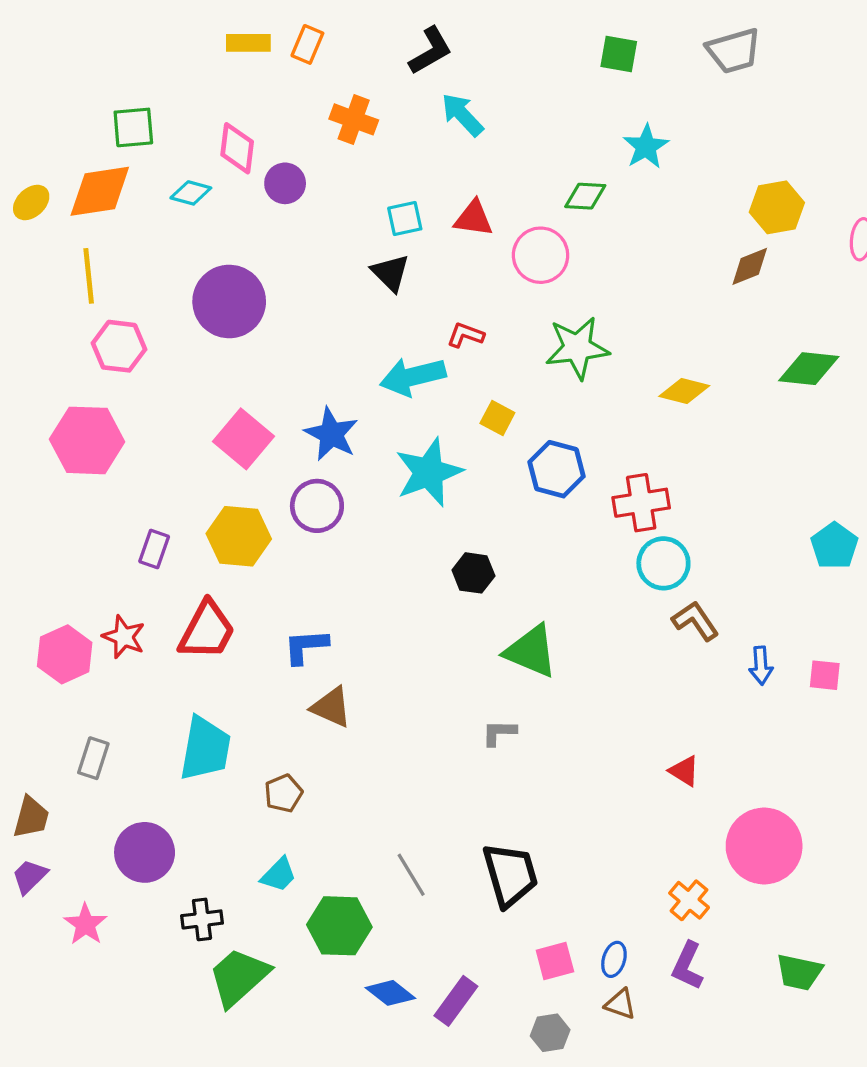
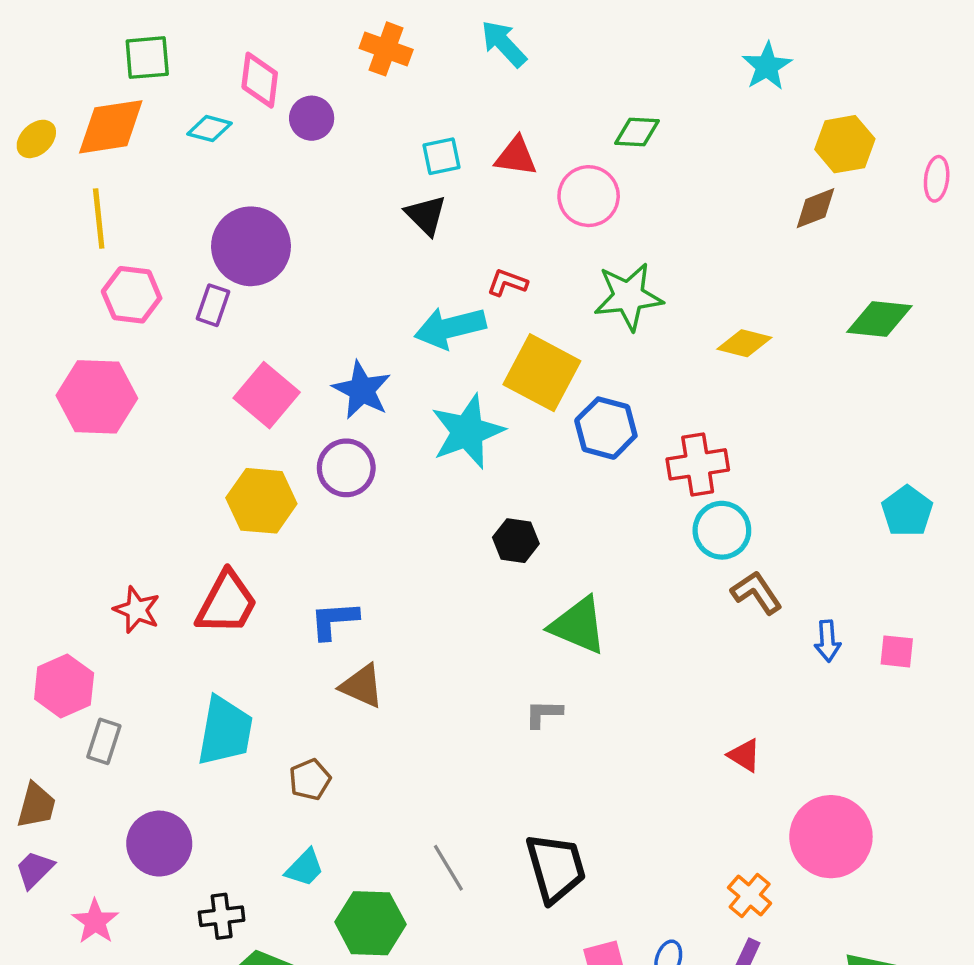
cyan star: (646, 147) -> (767, 66), moved
yellow square: (497, 418) -> (542, 373), size x2.0
purple rectangle: (154, 549) -> (213, 305), moved
pink hexagon: (65, 654) -> (64, 686), moved

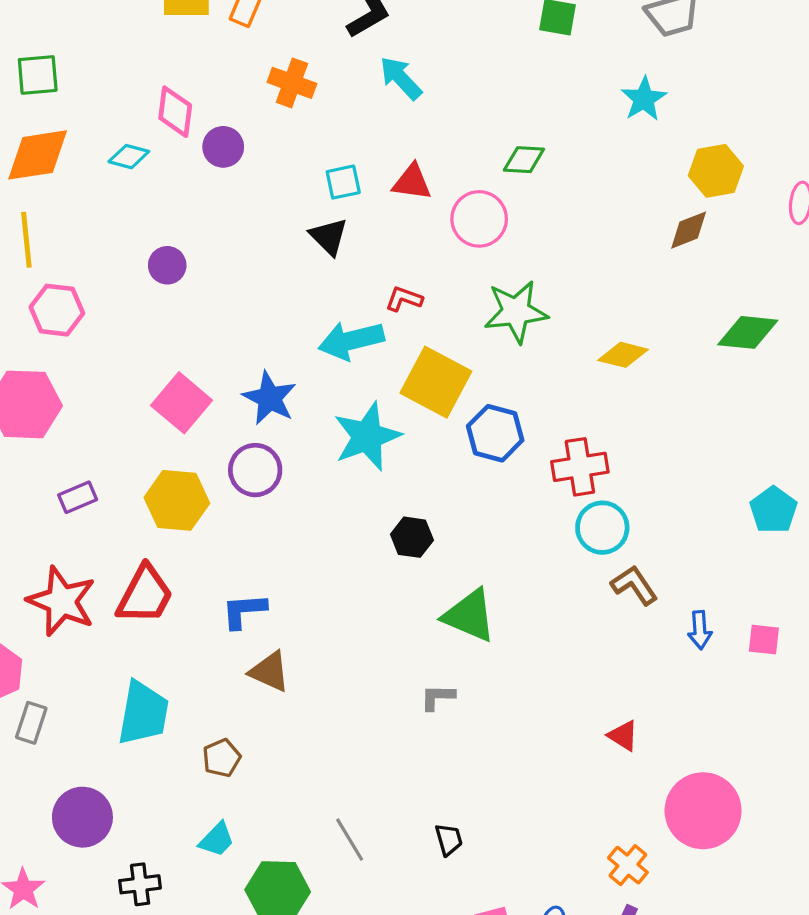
green square: (147, 58) -> (38, 75), moved
purple circle: (251, 246) -> (167, 265), size x0.5
purple rectangle: (213, 305) -> (78, 497), moved, turned 48
red star: (137, 610) -> (62, 601), size x1.6
black trapezoid: (556, 868) -> (449, 840), size x0.5

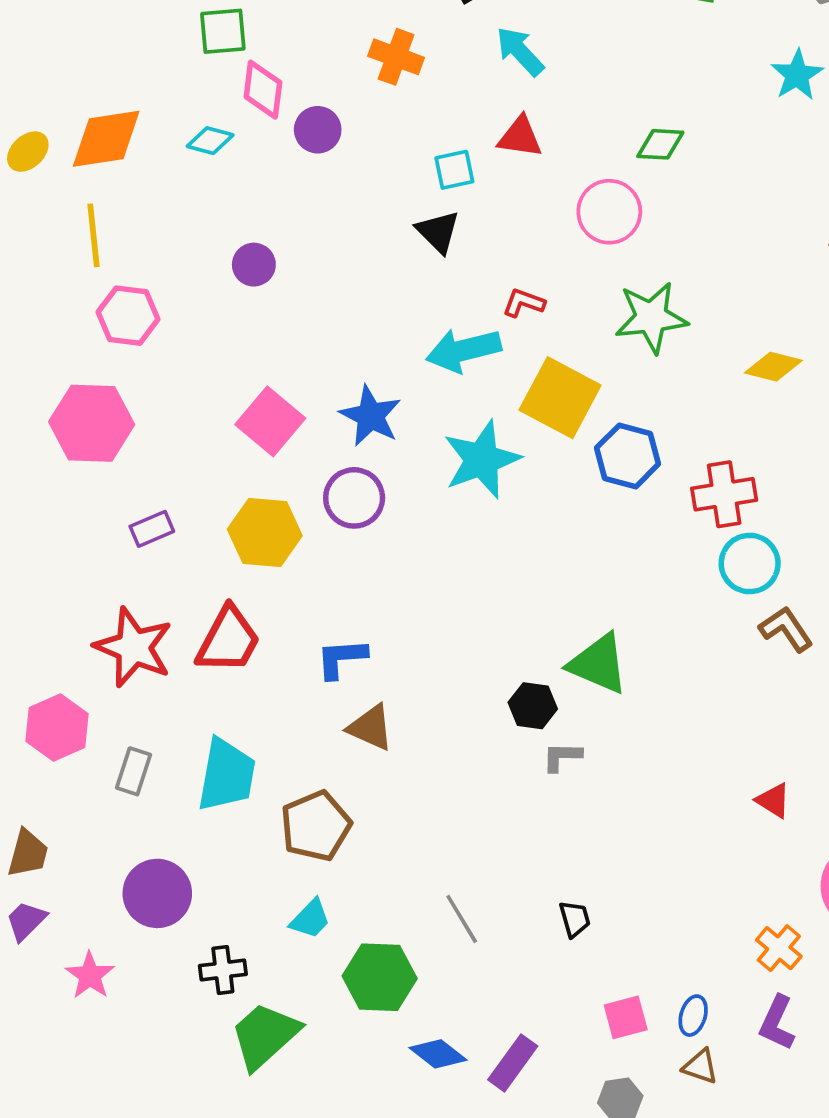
green square: (38, 75) -> (223, 31), moved
red triangle: (412, 182) -> (520, 137), moved
black hexagon: (412, 537) -> (533, 706), moved
gray rectangle: (31, 723) -> (134, 771), moved
brown pentagon: (222, 758) -> (316, 826), size x1.6

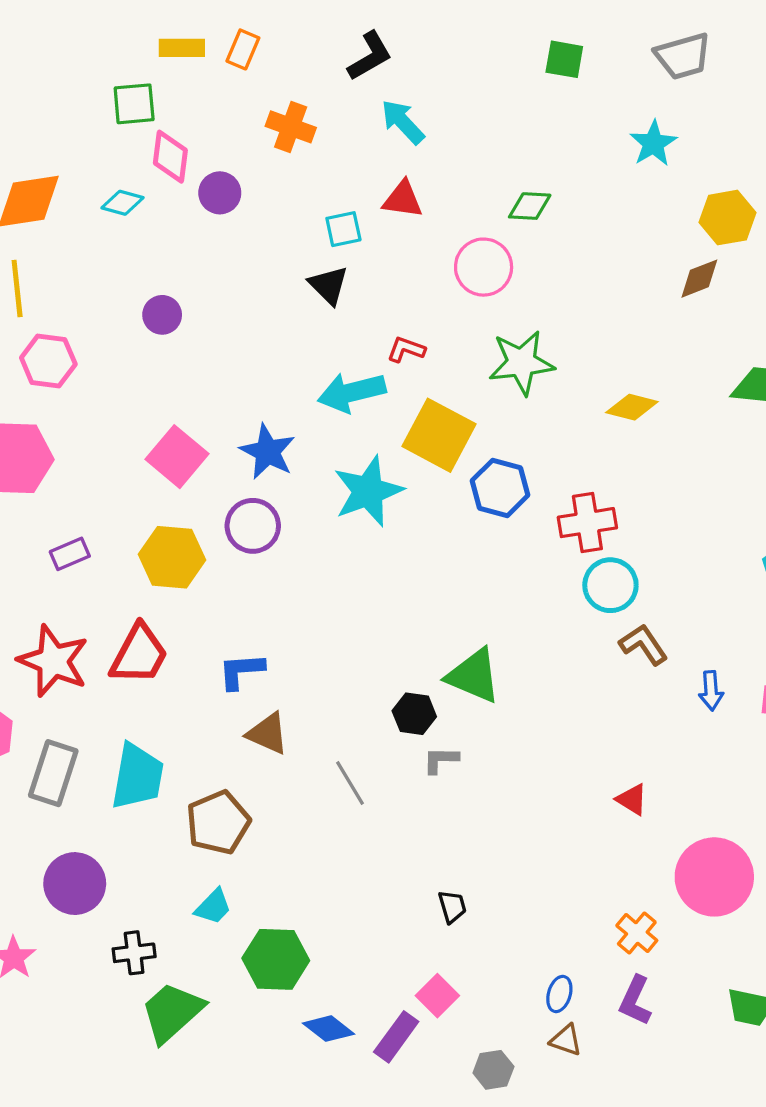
gray rectangle: (134, 771) -> (53, 773), size x1.5
gray line: (462, 919) -> (350, 783), moved
pink square: (626, 1017) -> (437, 996), moved, turned -30

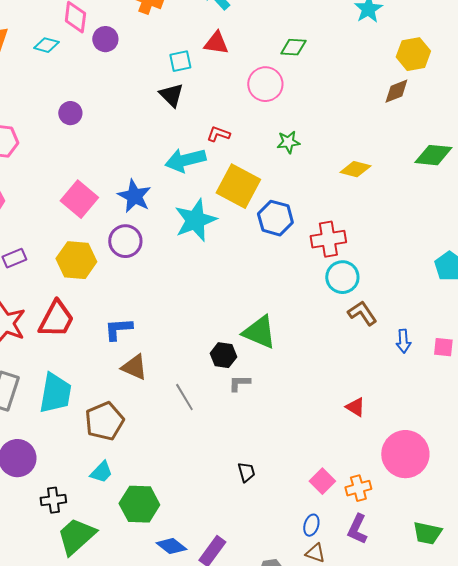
green star: (521, 363) -> (288, 142), size x0.6
orange cross: (637, 933) -> (358, 488), turned 35
pink square: (437, 996) -> (322, 481), moved

